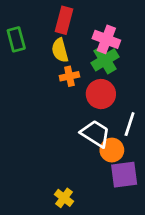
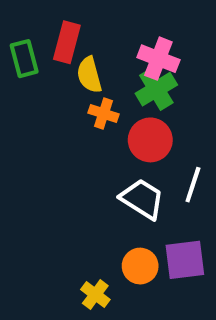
red rectangle: (64, 20) -> (67, 42), moved
orange cross: (69, 76) -> (103, 113), turned 30
orange circle: (112, 150) -> (140, 266), moved

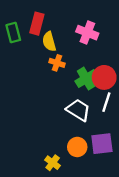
green cross: (156, 89) -> (86, 79), moved
red circle: (150, 140) -> (104, 77), moved

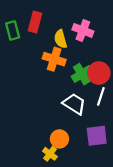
yellow semicircle: (49, 42) -> (61, 39), moved
orange cross: (57, 63) -> (54, 59), size x1.5
orange circle: (77, 147) -> (59, 139), moved

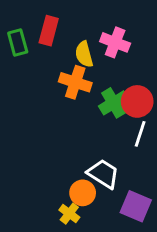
white trapezoid: (74, 104) -> (103, 174), moved
purple square: (97, 136) -> (136, 206), moved, turned 30

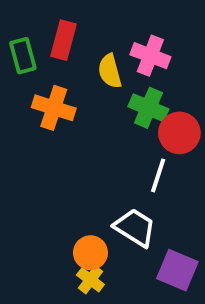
orange cross: (75, 82) -> (54, 108), moved
green cross: (114, 103) -> (148, 108), moved, turned -36
white line: (140, 134) -> (158, 175), moved
orange circle: (83, 193) -> (90, 253), moved

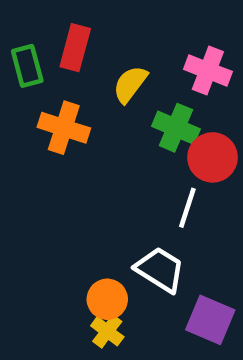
pink cross: (150, 56) -> (208, 70), moved
yellow semicircle: (110, 71) -> (130, 84), turned 52

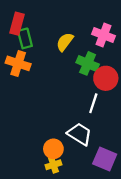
red rectangle: (75, 48) -> (17, 24), moved
green rectangle: (27, 66) -> (25, 38), moved
orange cross: (64, 128) -> (18, 63), moved
yellow cross: (107, 331) -> (53, 165), turned 35

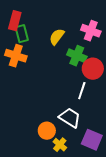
yellow cross: (53, 165) -> (60, 145), moved, turned -32

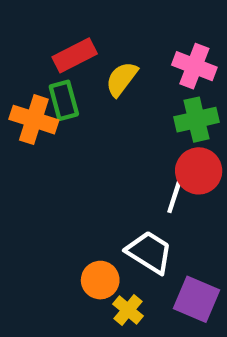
red rectangle: (15, 21) -> (75, 55), moved, turned 48
green rectangle: (22, 34) -> (64, 100), moved
green cross: (77, 56) -> (196, 120), moved, turned -36
red circle: (93, 69) -> (199, 171), moved

